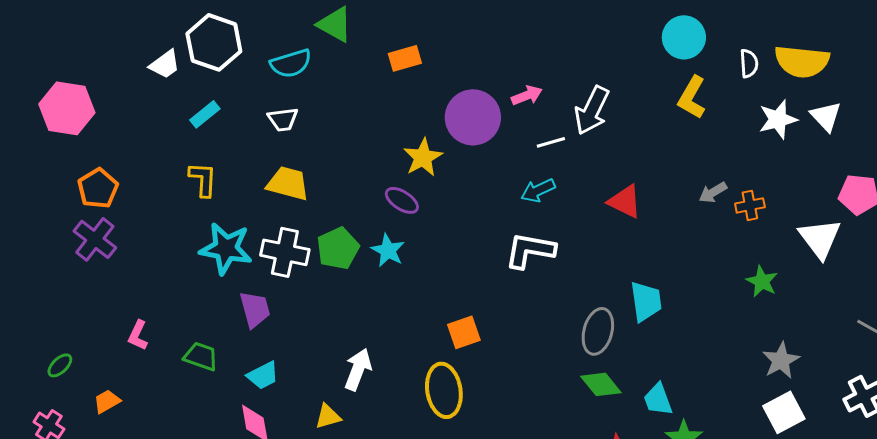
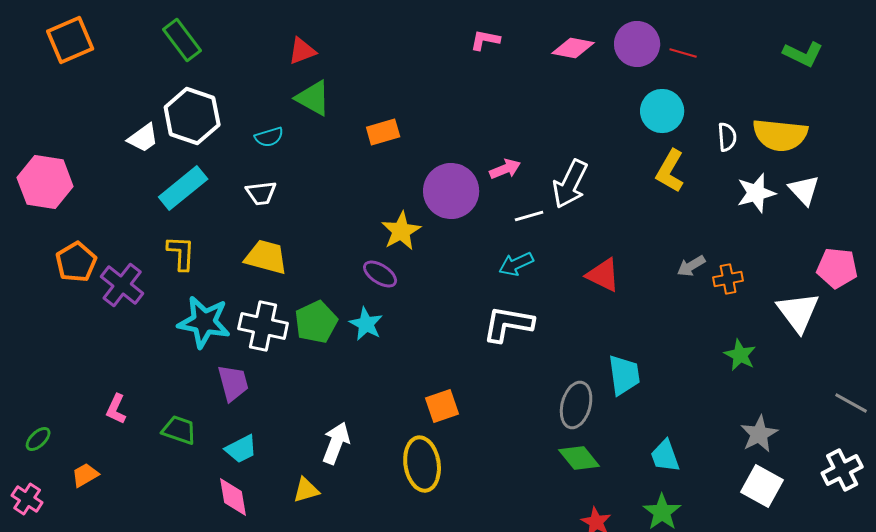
cyan semicircle: (291, 63) -> (269, 137), size x0.7
cyan rectangle: (205, 114) -> (183, 188), size x1.6
purple cross: (95, 239) -> (122, 285), moved
cyan trapezoid: (658, 399) -> (665, 456), moved
white square: (784, 412) -> (762, 486), turned -33

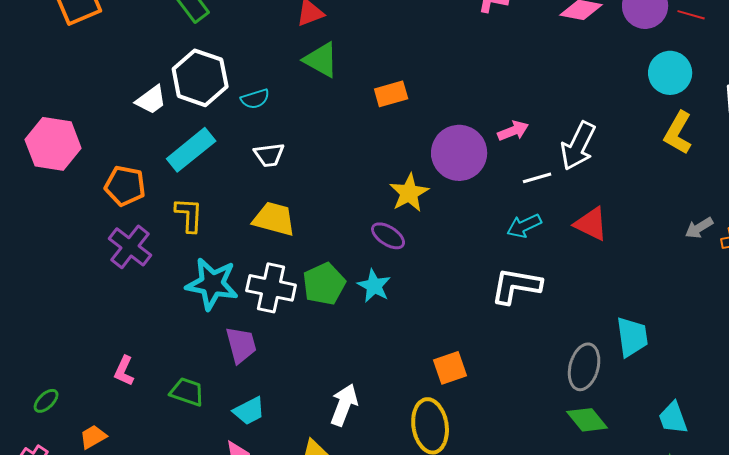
cyan semicircle: (269, 137) -> (255, 99), moved
orange pentagon: (76, 262) -> (125, 186), moved, turned -30
red triangle: (603, 275) -> (591, 224), moved

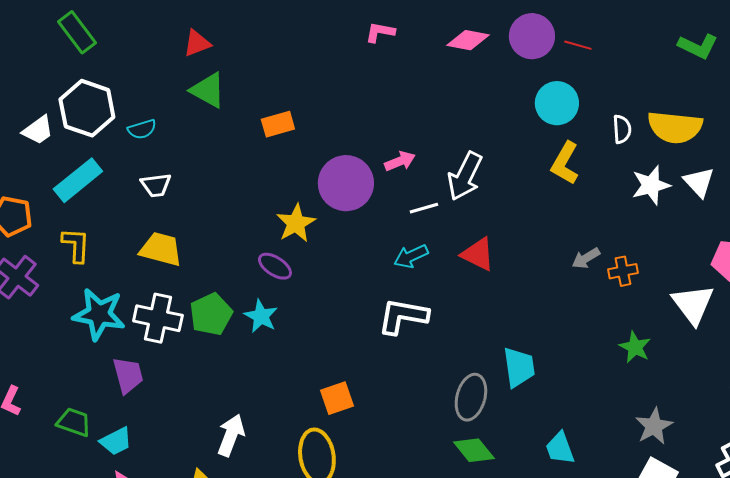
cyan trapezoid: (249, 411) -> (116, 441), moved

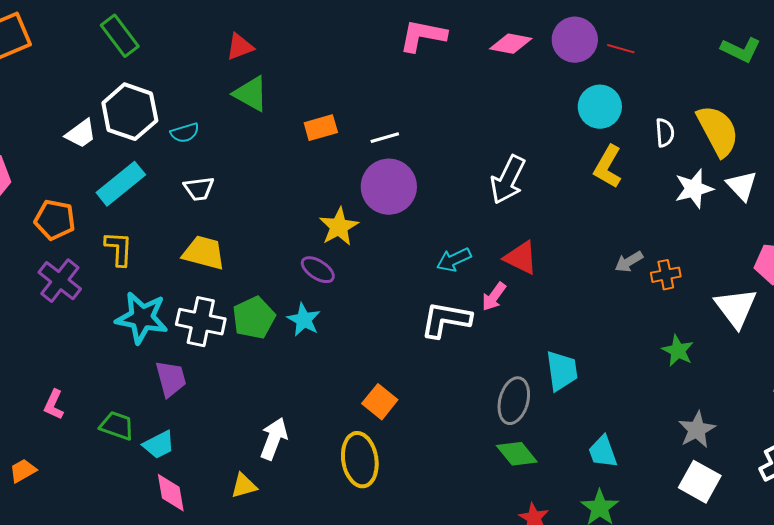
pink L-shape: (380, 32) -> (423, 36), size x1.6
yellow semicircle: (675, 127) -> (718, 131), turned -124
pink arrow: (400, 161) -> (494, 297), moved, turned 148
white line: (424, 208) -> (385, 138), moved
orange square: (337, 398) -> (380, 402), turned -32

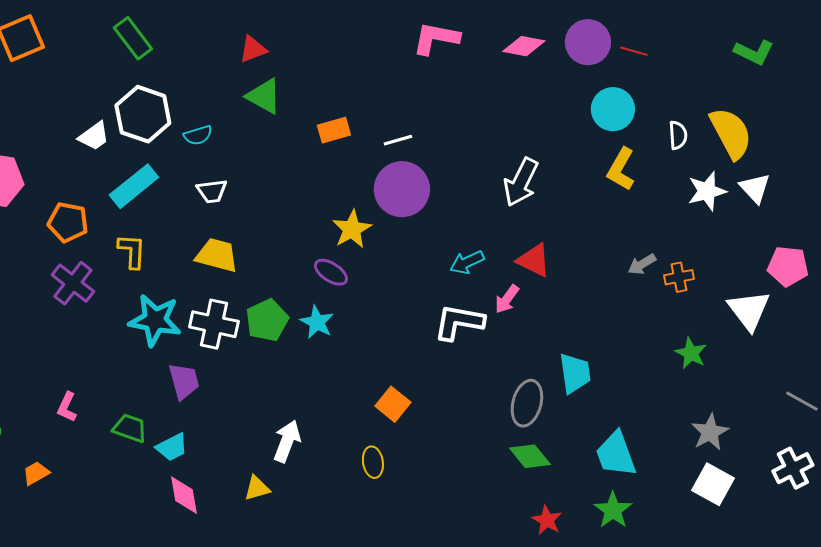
cyan trapezoid: (603, 452) -> (616, 454), size x1.4
yellow ellipse: (360, 460) -> (373, 462), size x0.6

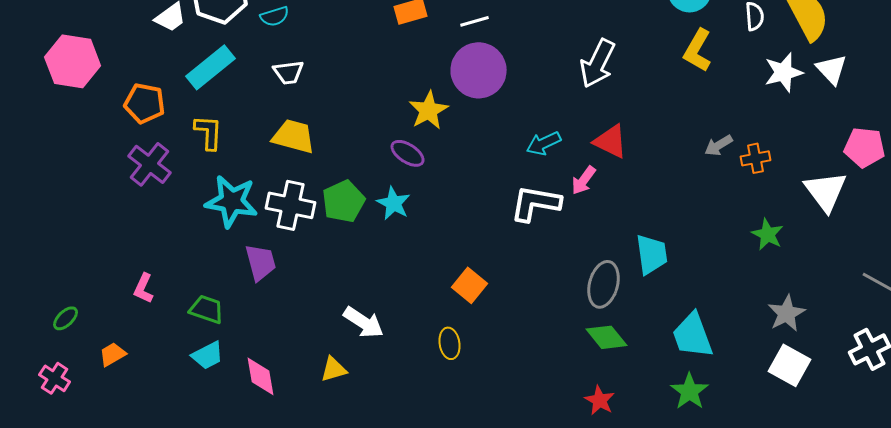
white arrow: (287, 441) -> (364, 322), turned 102
cyan trapezoid: (172, 447) -> (208, 355), moved
red star: (547, 520) -> (600, 400), moved

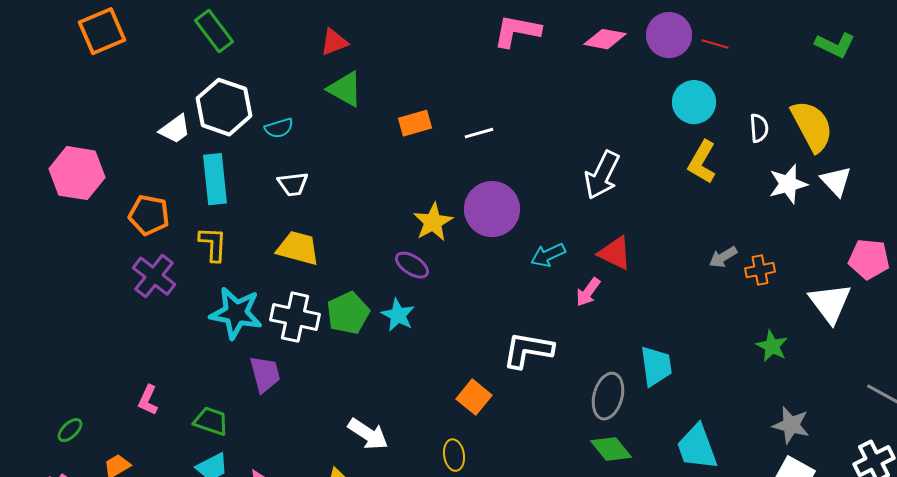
cyan rectangle: (211, 67) -> (215, 179), turned -57
purple circle: (479, 70) -> (492, 209), moved
white L-shape: (536, 203) -> (528, 350), moved
gray star: (787, 313) -> (791, 425), turned -30

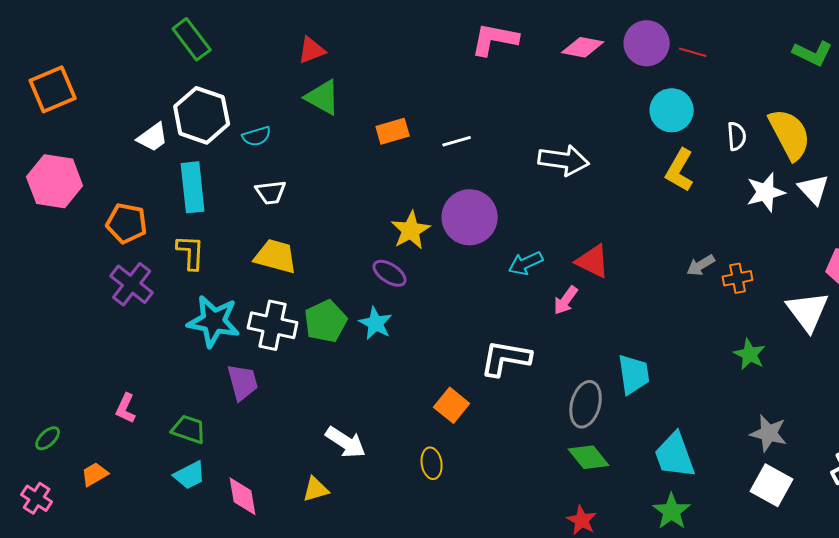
orange square: (102, 31) -> (53, 89), moved
white arrow: (602, 175) -> (564, 160), moved, turned -108

